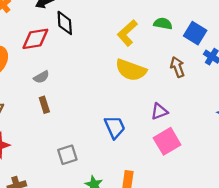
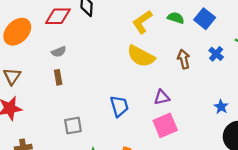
blue square: (195, 33) -> (205, 19), moved

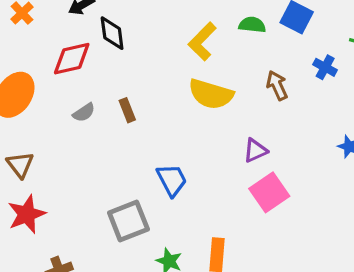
brown rectangle: (58, 77) -> (127, 110), moved
blue trapezoid: (119, 106) -> (172, 180), moved
gray square: (73, 126) -> (128, 221), size x1.4

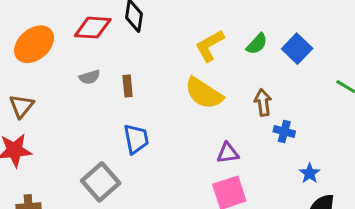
green semicircle: (252, 25) -> (257, 44), turned 110
blue cross: (325, 67) -> (284, 131), moved, turned -30
blue trapezoid: (172, 180) -> (136, 139), moved
gray square: (128, 221) -> (101, 182), turned -36

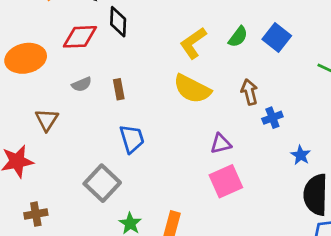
orange ellipse: (34, 44) -> (26, 58), turned 33
brown triangle: (21, 106) -> (47, 120), moved
blue cross: (284, 131) -> (272, 118), turned -30

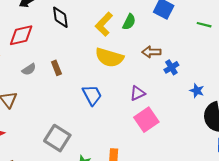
black diamond: (118, 22) -> (60, 17), moved
green semicircle: (238, 37) -> (129, 22), moved
brown arrow: (249, 92) -> (151, 52), turned -66
blue trapezoid: (132, 139) -> (92, 95), moved

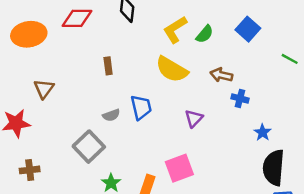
blue cross: (171, 67) -> (240, 98), turned 32
gray semicircle: (29, 69) -> (111, 115), moved
purple triangle: (138, 93) -> (194, 118), turned -35
pink square: (146, 120) -> (179, 168), moved

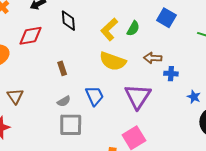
gray semicircle: (111, 115) -> (64, 101), moved
purple triangle: (194, 118) -> (138, 96), size x1.8
gray square: (89, 147) -> (71, 125), moved, turned -35

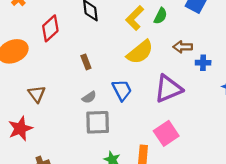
red diamond: (30, 36) -> (50, 28), turned -30
yellow semicircle: (113, 61) -> (140, 52), turned -56
purple triangle: (138, 96) -> (168, 89), turned 36

